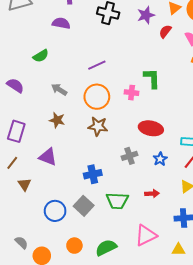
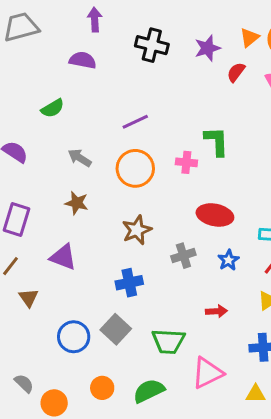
brown star: (98, 126) -> (137, 230), moved, turned -30
green trapezoid: (117, 201) -> (168, 341), moved

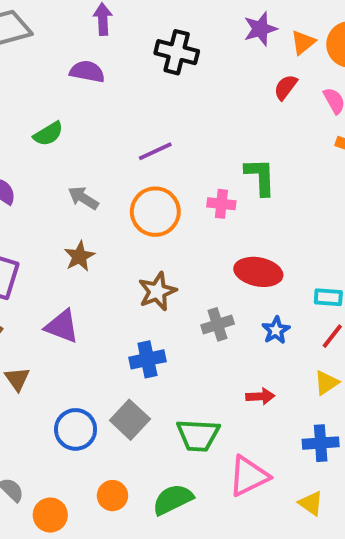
purple star: (207, 48) -> (260, 29), moved
brown star: (77, 203) -> (79, 256), turned 30
yellow triangle: (256, 394) -> (311, 503), turned 35

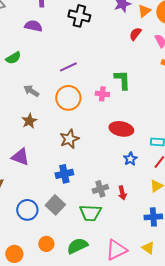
gray cross: (218, 324) -> (100, 189), moved
red arrow: (260, 396) -> (122, 193), turned 80
pink triangle: (249, 476) -> (116, 250), moved

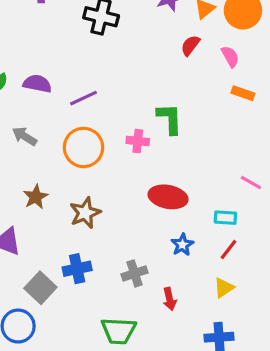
purple semicircle: (33, 26) -> (37, 84), moved
brown star: (29, 121) -> (36, 197), moved
gray cross: (100, 189) -> (135, 273), moved
gray square: (55, 205) -> (40, 288), moved

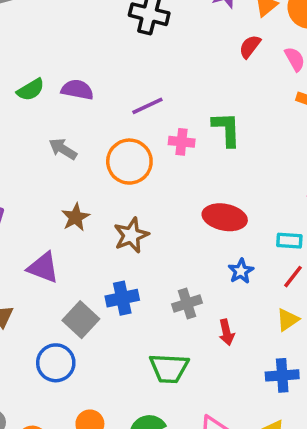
purple line: (83, 98) -> (147, 106), moved
pink cross: (138, 141) -> (182, 142), moved

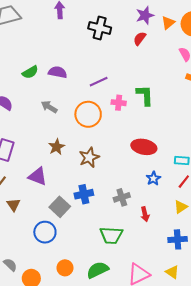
red semicircle: (250, 47) -> (140, 39), moved

